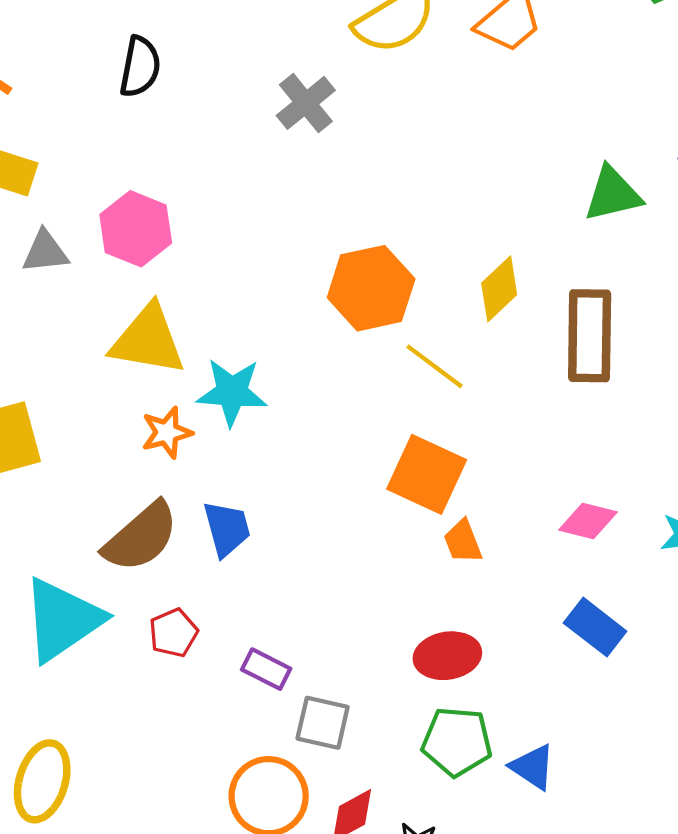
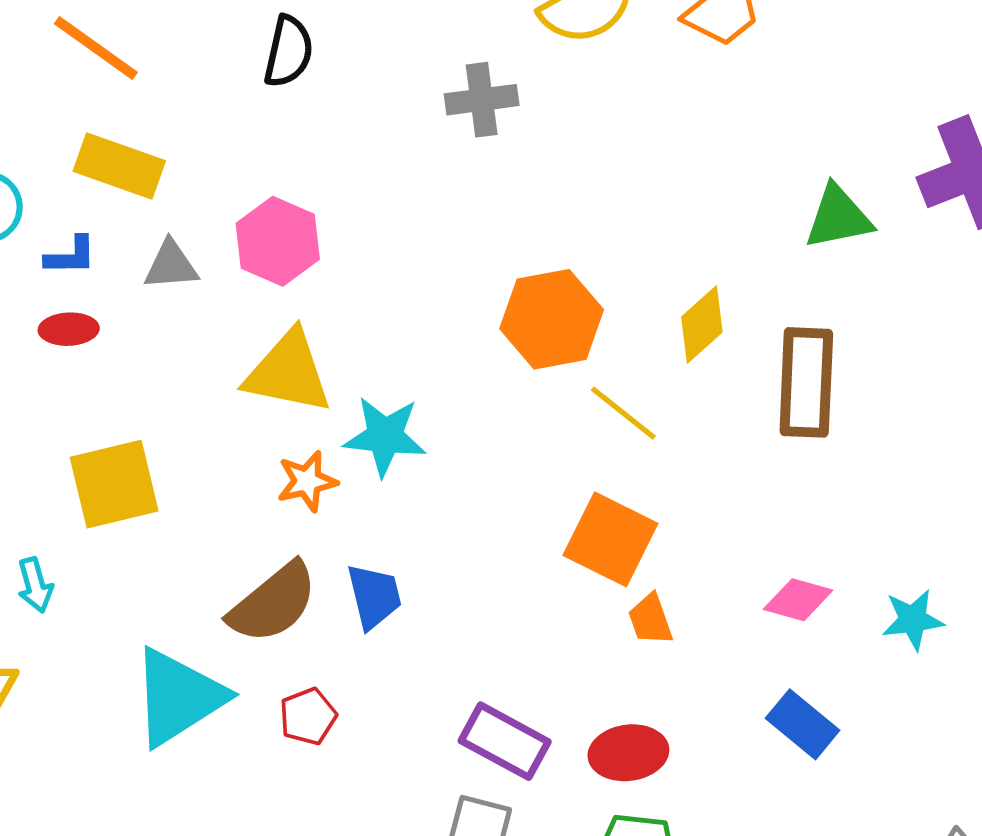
gray cross: (306, 103) -> (482, 100), turned 30
purple rectangle: (266, 669) -> (505, 741), moved, size x1.5

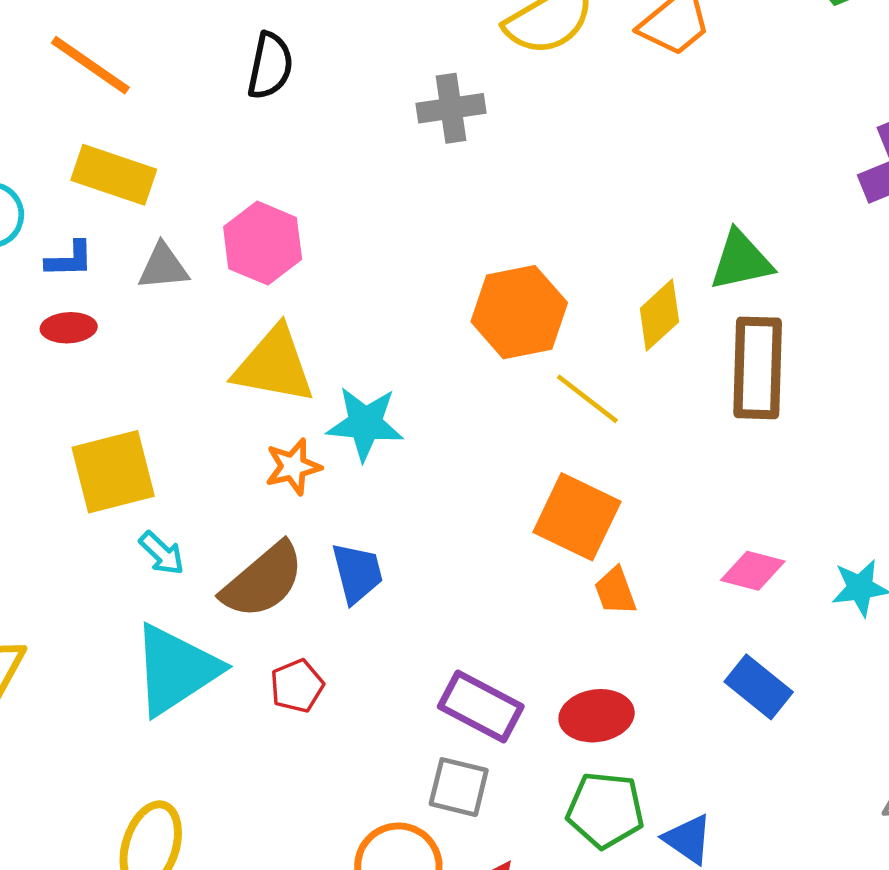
green triangle: (838, 217) -> (741, 261), moved
cyan arrow: (35, 585) -> (162, 553), moved, turned -30

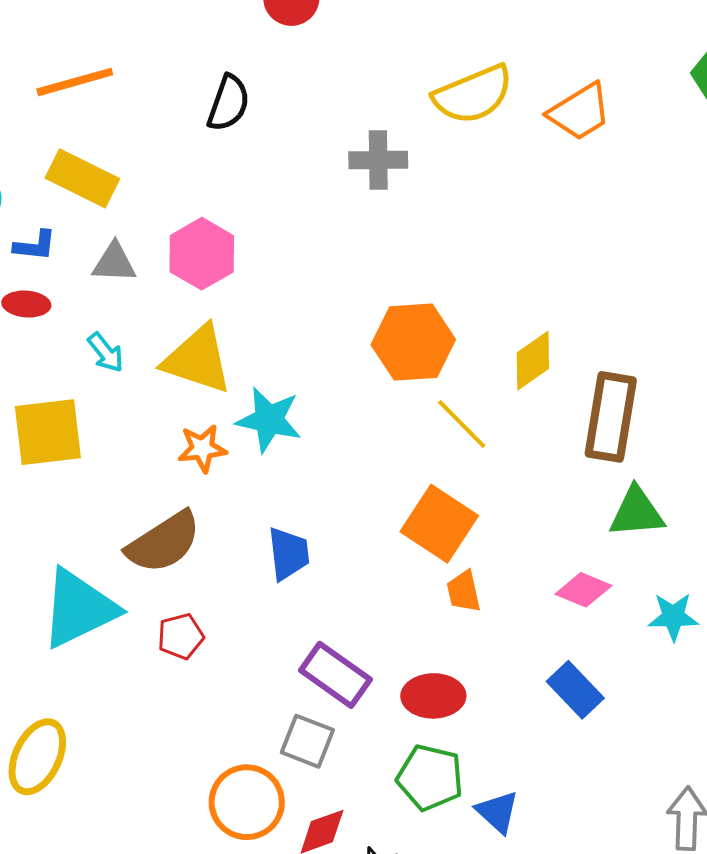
orange line: (90, 65) -> (75, 82), turned -58
green triangle: (741, 261) -> (637, 512), moved
cyan arrow: (162, 553) -> (106, 352), moved
blue trapezoid: (357, 573) -> (288, 554), moved

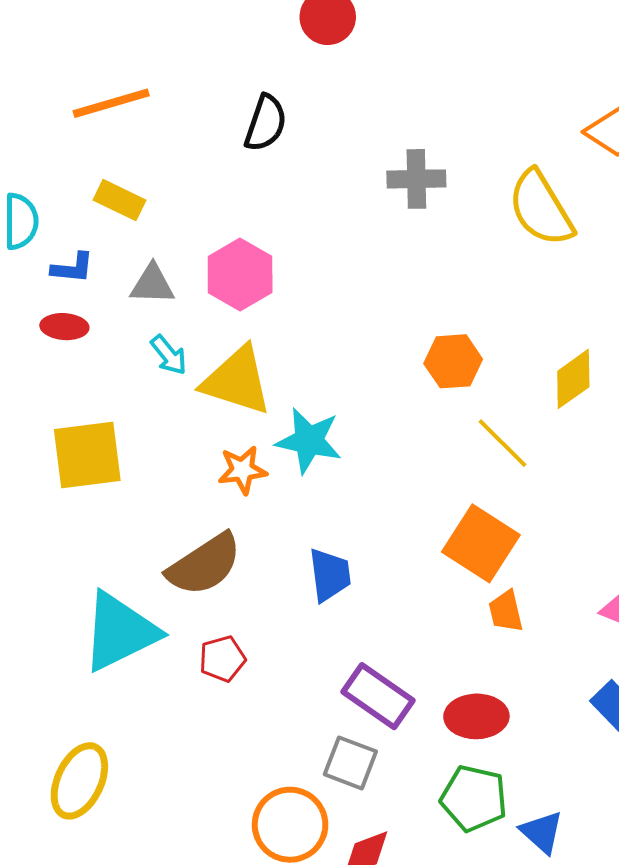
yellow semicircle: (473, 94) -> (541, 208), moved, turned 82
yellow rectangle: (82, 178) -> (120, 200), size x0.7
orange hexagon: (413, 342) -> (453, 361), size x0.7
cyan arrow: (106, 352) -> (169, 355), moved

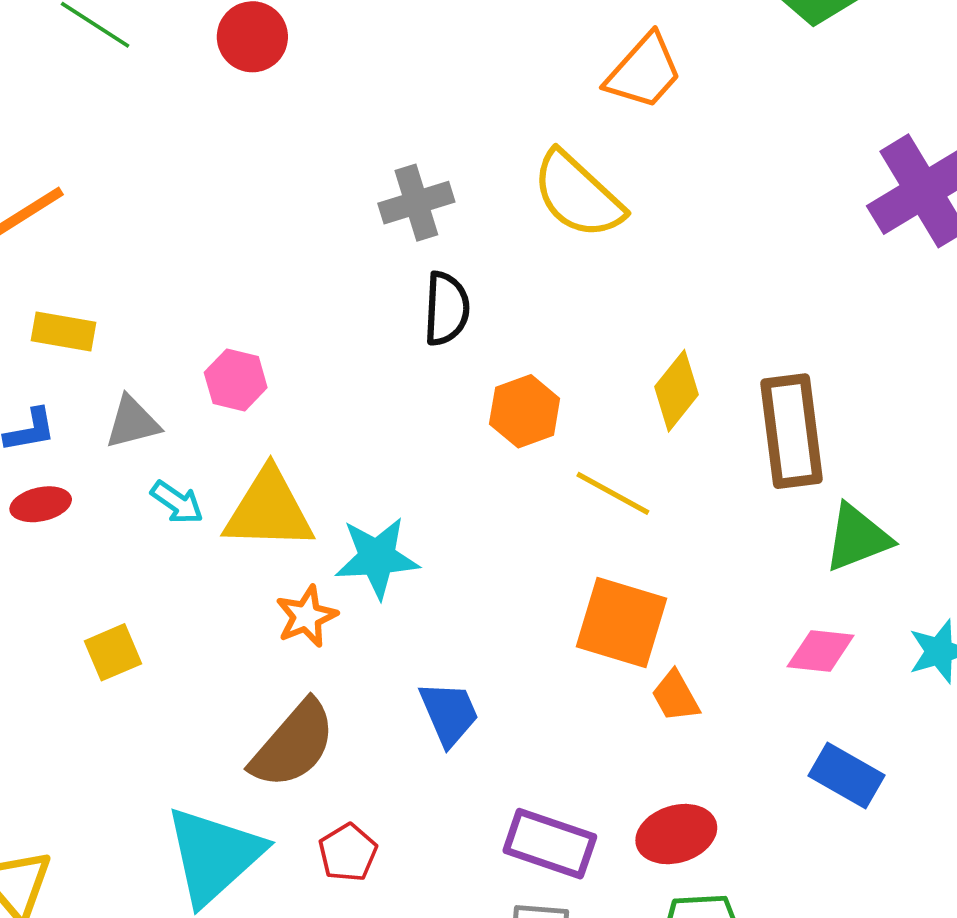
black semicircle: (266, 123) -> (446, 309), moved
pink hexagon: (240, 275) -> (236, 380), size x0.7
yellow square: (87, 455) -> (113, 652), size x0.6

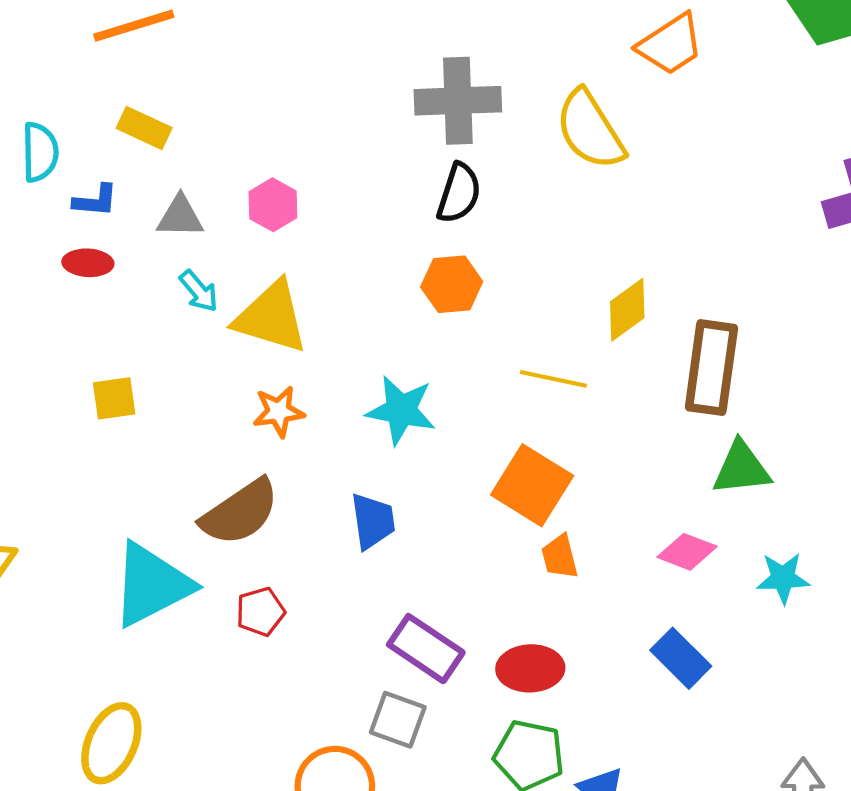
gray cross: (416, 203) -> (458, 101), size x1.4
orange hexagon: (525, 411) -> (452, 284), moved
yellow line: (613, 493) -> (553, 379), turned -32
cyan star: (377, 558) -> (401, 410), moved

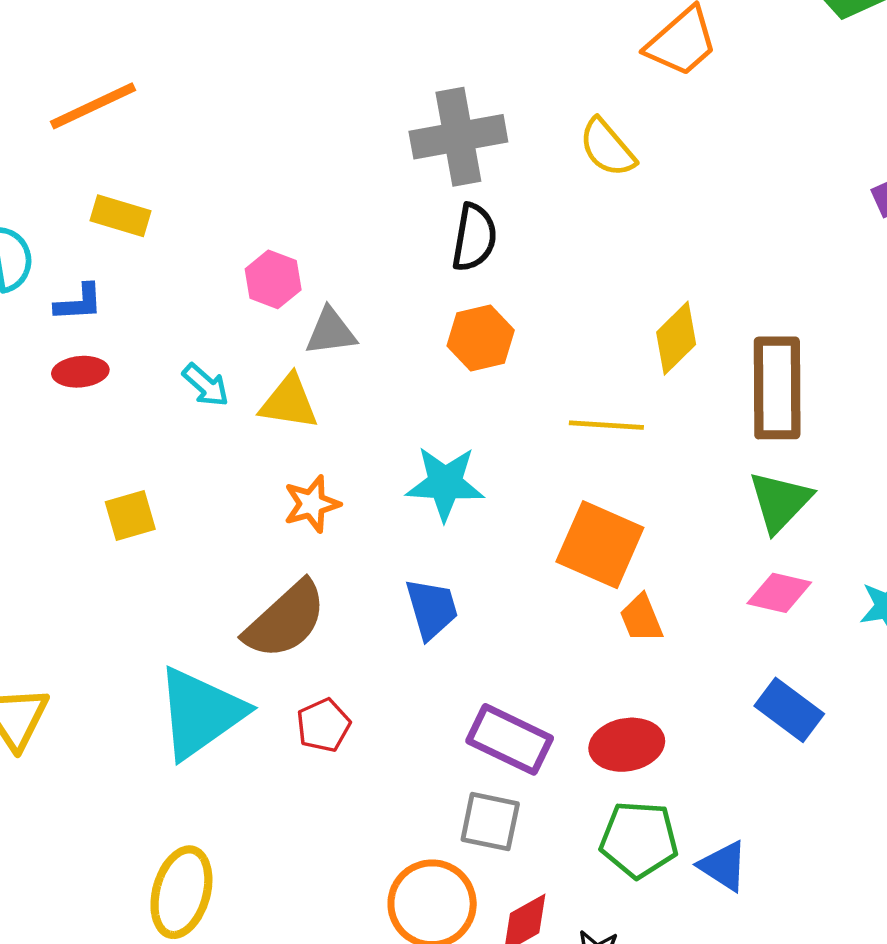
yellow semicircle: (590, 130) -> (607, 148), size x0.7
gray triangle: (180, 217) -> (331, 332), moved
yellow triangle: (271, 317) -> (289, 402), size x0.7
green triangle: (741, 468) -> (780, 502), moved, turned -32

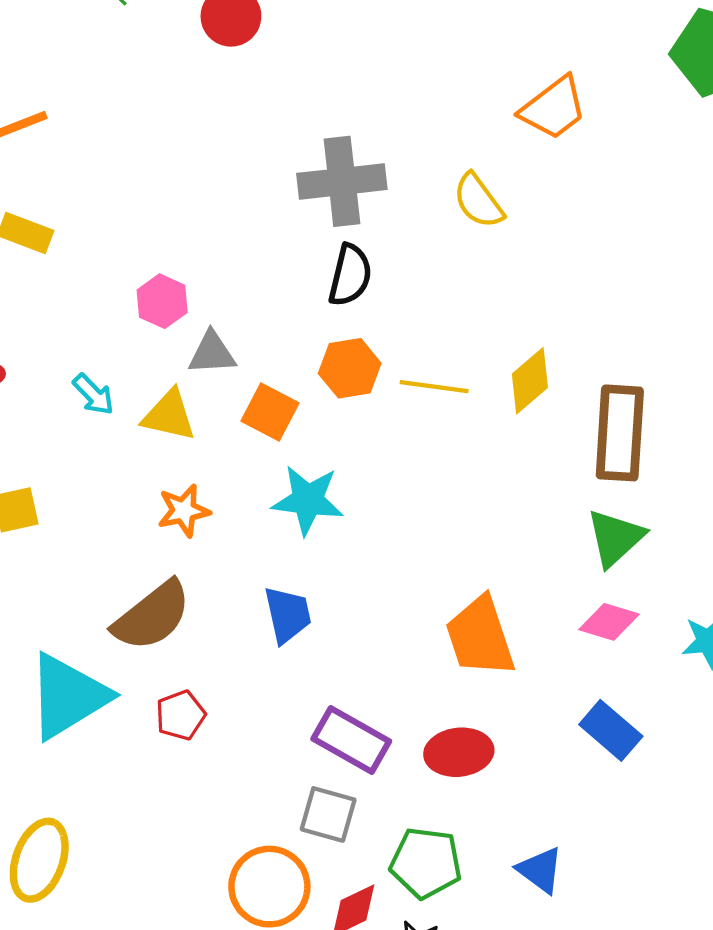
yellow line: (606, 425) -> (434, 387), moved
orange square: (600, 545) -> (270, 412), moved, size x0.7
orange trapezoid: (641, 618) -> (480, 637), size x1.8
green pentagon: (639, 839) -> (426, 863), moved

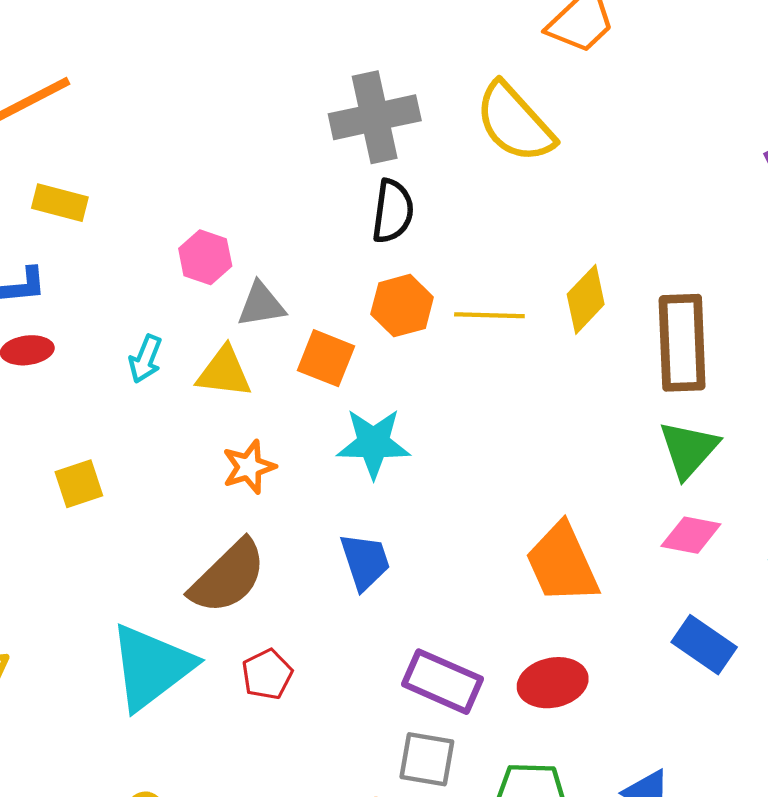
yellow semicircle: (478, 201) -> (515, 123), size x1.5
cyan arrow: (93, 394) -> (145, 359), turned 72

